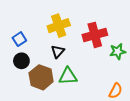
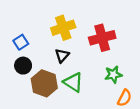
green star: (118, 51) -> (113, 74), moved
green triangle: (68, 76) -> (73, 82), turned 36

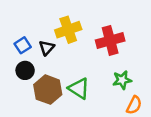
black triangle: (62, 56) -> (47, 48), moved

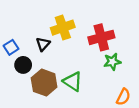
blue square: (23, 45) -> (11, 47), moved
green star: (122, 80) -> (112, 62), moved

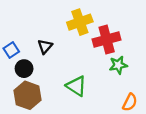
yellow cross: (63, 28) -> (80, 22), moved
brown hexagon: (44, 83) -> (28, 95), moved

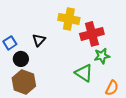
yellow cross: (80, 22) -> (69, 19), turned 30
green triangle: (76, 86) -> (84, 73), moved

